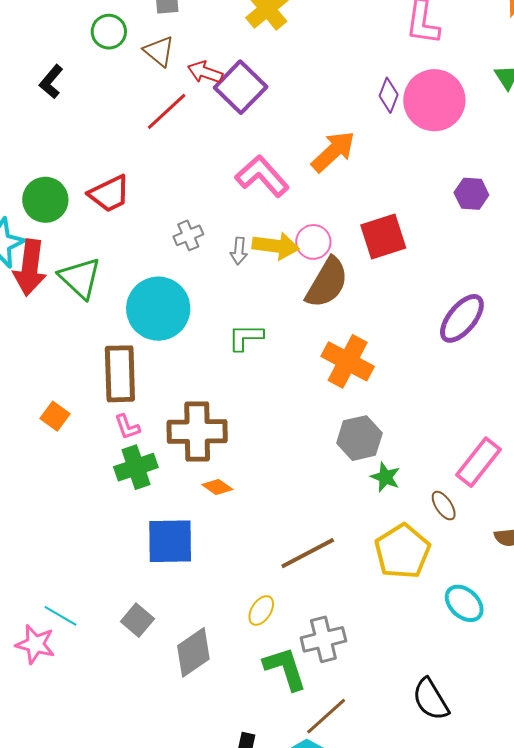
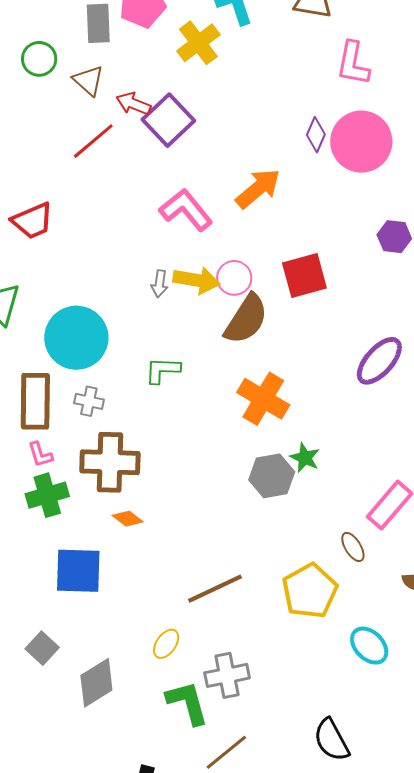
gray cross: (188, 235) -> (89, 401), moved, turned 32
green star: (385, 477) -> (305, 458), moved

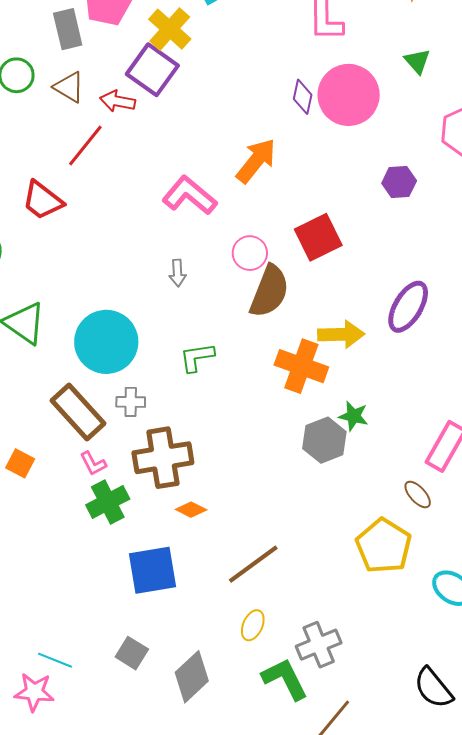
purple square: (168, 120) -> (152, 70), moved
red trapezoid: (33, 221) -> (43, 200), moved, turned 72
yellow arrow: (196, 280) -> (341, 334), moved
brown rectangle: (35, 401) -> (78, 412), turned -32
brown line: (215, 589) -> (253, 564), moved

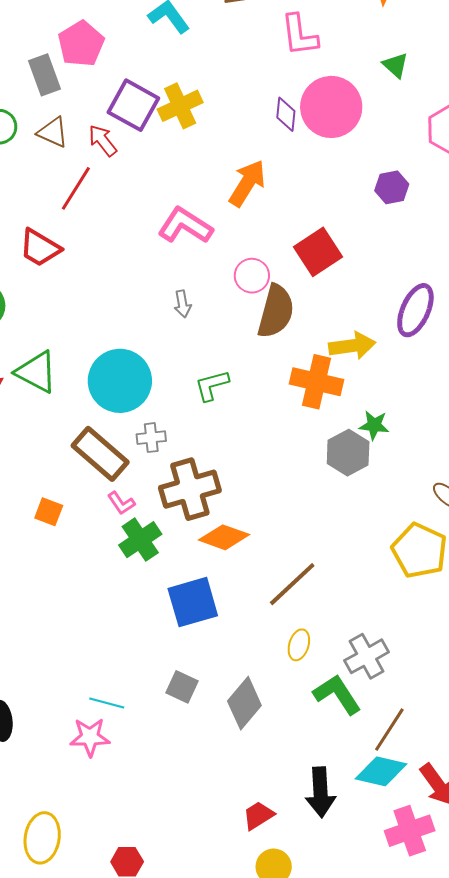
yellow cross: (170, 29) -> (180, 106), moved, turned 30
red arrow: (118, 101) -> (103, 141), turned 48
orange diamond: (191, 510) -> (224, 537), size x1.6

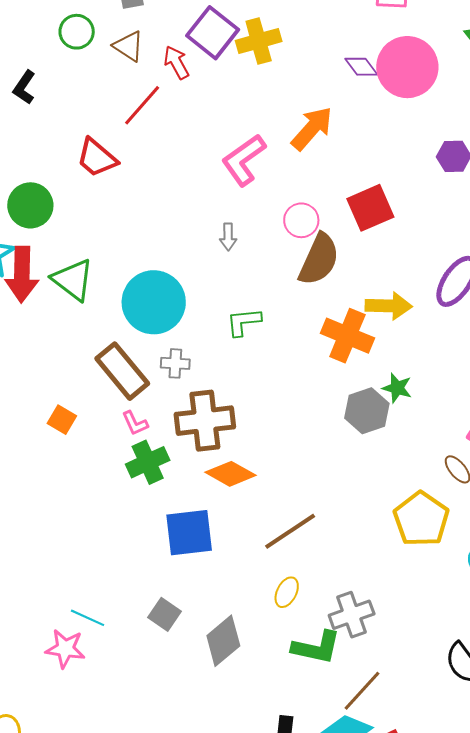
purple diamond: (286, 114) -> (361, 67), turned -52
pink L-shape: (185, 226) -> (244, 160), turned -78
green L-shape: (337, 694) -> (316, 647), turned 126

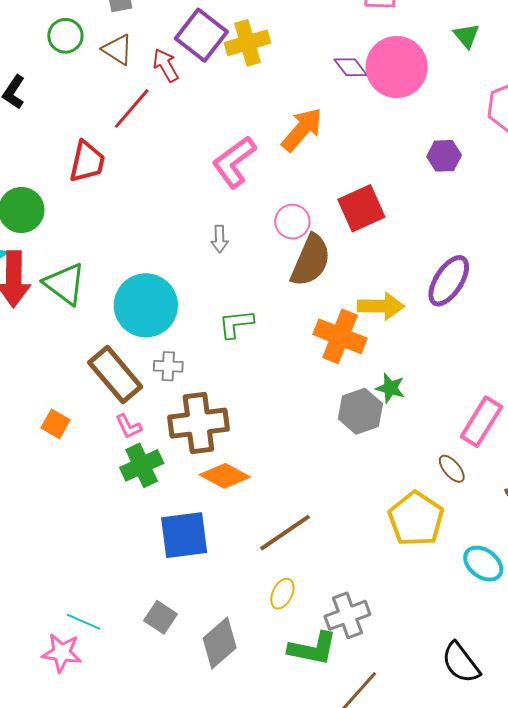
red trapezoid: (97, 158) -> (87, 162), turned -117

